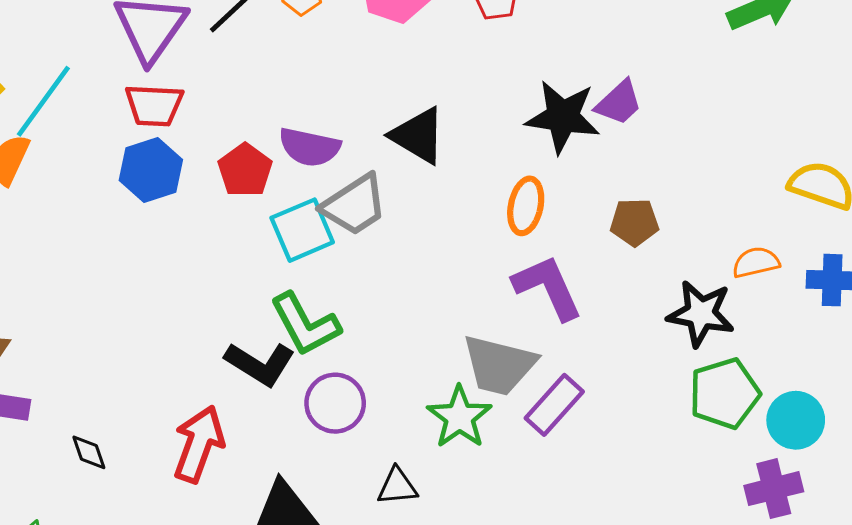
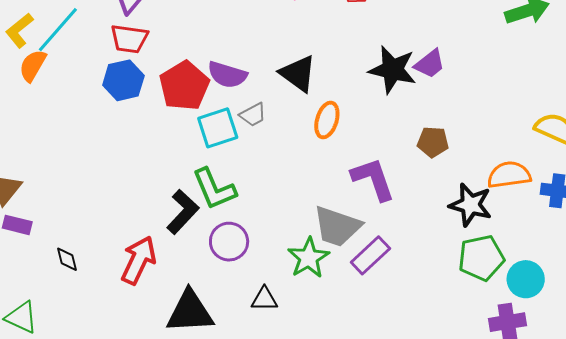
red pentagon: (245, 170) -> (184, 86), size x1.4
gray trapezoid: (354, 205) -> (253, 115), size x0.6
orange ellipse: (526, 206) -> (327, 120), moved
orange semicircle: (756, 262) -> (509, 175), size x1.4
black L-shape: (260, 364) -> (183, 212), turned -84

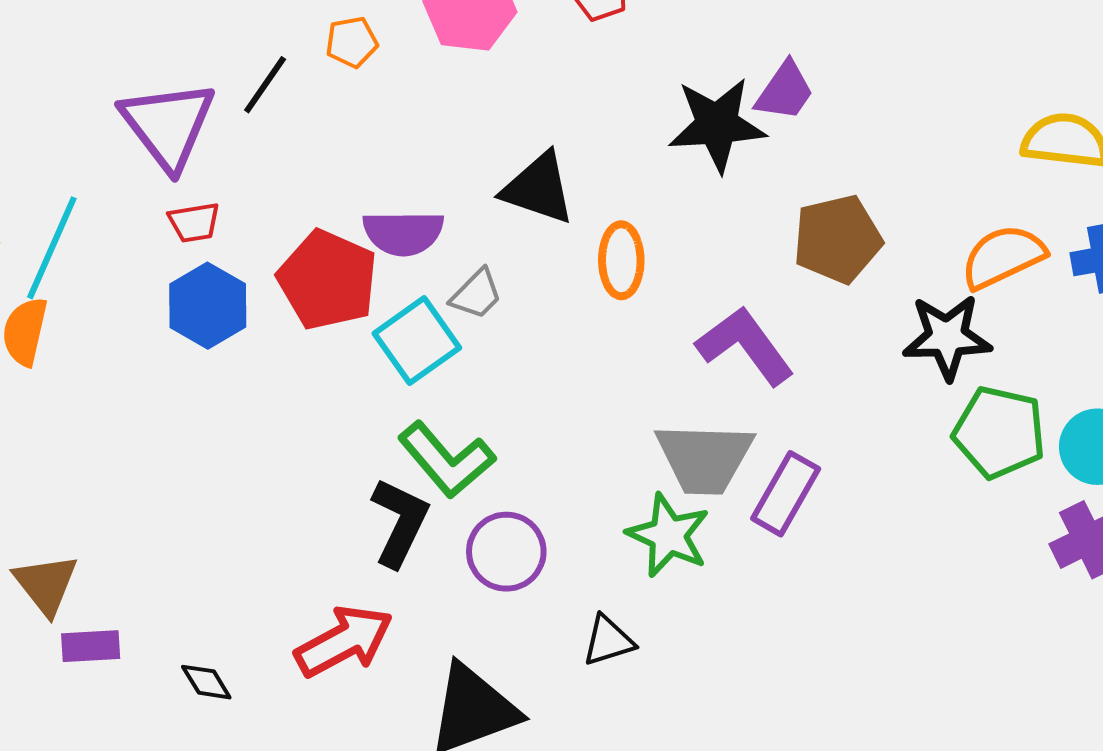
red trapezoid: (129, 39) -> (194, 222), size x0.7
brown pentagon: (433, 142) -> (837, 239), size x1.4
green pentagon: (481, 258) -> (999, 432), turned -30
red arrow: (139, 260) -> (344, 641), turned 54

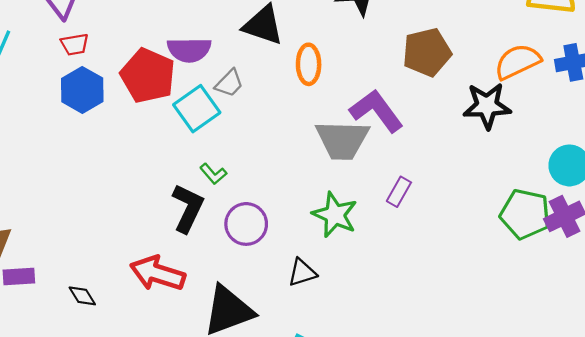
green pentagon: (999, 432) -> (525, 214), moved
gray trapezoid: (705, 458) -> (342, 140), moved
green L-shape: (447, 460) -> (213, 174), size x0.5
purple rectangle: (786, 494) -> (399, 192), size x0.7
red arrow: (344, 641) -> (158, 273), turned -134

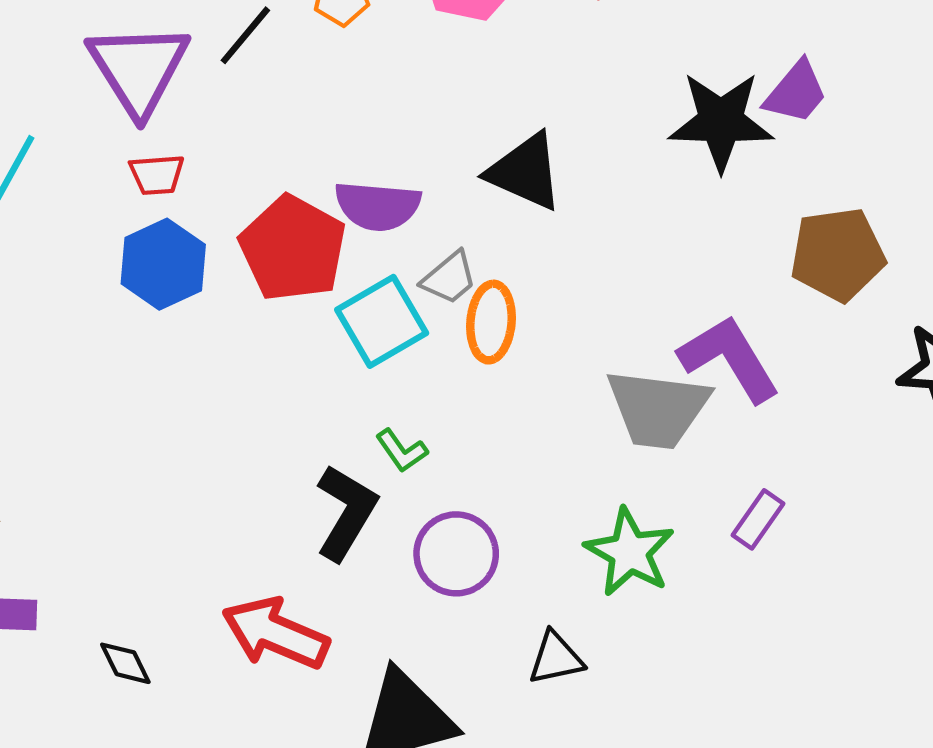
orange ellipse: (309, 64) -> (491, 322), moved

